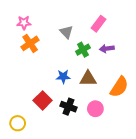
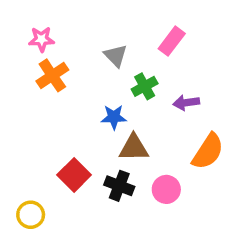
purple arrow: (107, 49) -> (186, 103), moved
blue star: (63, 77) -> (114, 117), moved
brown triangle: (88, 79) -> (134, 148), moved

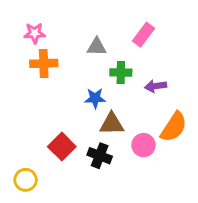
gray triangle: (116, 56) -> (97, 47), turned -45
orange cross: (52, 75) -> (44, 63), turned 32
green cross: (145, 86) -> (121, 72), turned 30
pink circle: (166, 189) -> (143, 145), moved

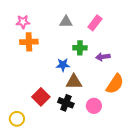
gray triangle: (97, 47) -> (66, 22), moved
pink circle: (143, 145) -> (94, 106), moved

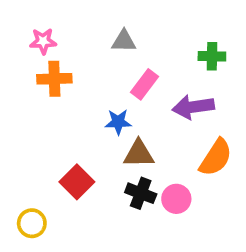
pink rectangle: (95, 23) -> (144, 84), moved
green cross: (80, 48) -> (212, 56), moved
purple arrow: (103, 57) -> (193, 107), size x1.5
black cross: (66, 103) -> (141, 193), moved

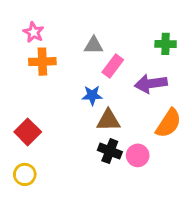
pink star: (43, 41) -> (34, 32), turned 30
gray triangle: (124, 41) -> (94, 45), moved
red square: (77, 182) -> (28, 132), moved

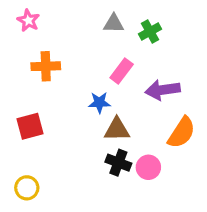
pink star: (34, 32) -> (28, 20), moved
green cross: (166, 44) -> (150, 32), moved, turned -30
gray triangle: (94, 45) -> (114, 24), moved
red square: (28, 132) -> (30, 126), moved, turned 30

